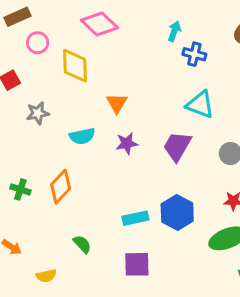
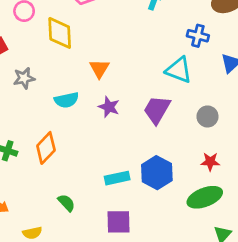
blue cross: (194, 54) -> (198, 36), moved
purple star: (127, 143) -> (109, 107), turned 30

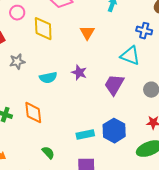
orange triangle: (99, 69) -> (87, 33), moved
purple star: (109, 107) -> (79, 73), moved
orange diamond: (46, 148) -> (33, 113), turned -50

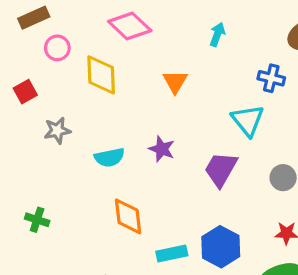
cyan triangle: (130, 56) -> (248, 120), turned 30
orange diamond: (33, 113) -> (128, 216), moved

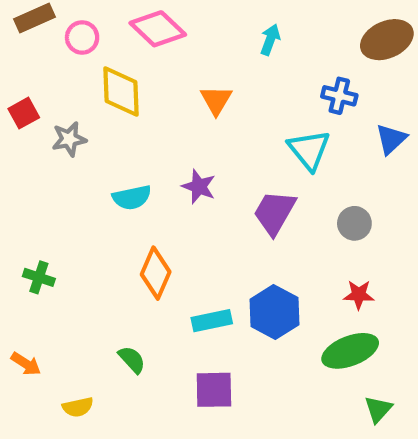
pink circle: (57, 48) -> (82, 37), moved
gray star: (57, 130) -> (69, 139), moved
orange diamond: (128, 216) -> (156, 273), turned 30

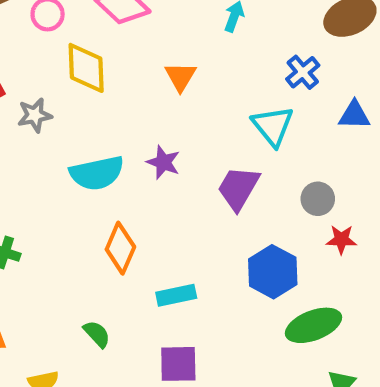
blue cross: (339, 96) -> (303, 72), turned 36
blue triangle: (391, 139) -> (354, 115), turned 44
cyan semicircle: (132, 197) -> (97, 173), size x1.4
red star: (359, 295) -> (341, 240), moved
blue hexagon: (274, 312) -> (273, 272), moved

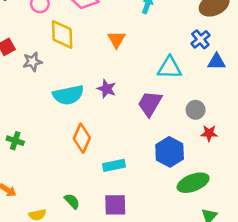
blue cross: (303, 72) -> (200, 39), moved
cyan triangle: (273, 126) -> (170, 68), turned -50
green semicircle: (97, 334) -> (72, 201), moved

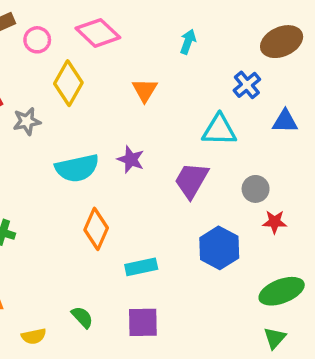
yellow diamond: (62, 34) -> (68, 83), turned 32
blue cross: (200, 39) -> (247, 85), moved
green ellipse: (193, 183) -> (282, 291), moved

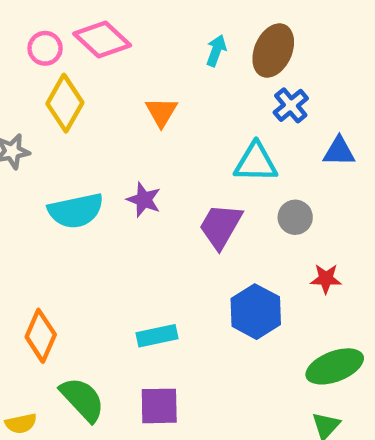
pink circle: (37, 40) -> (45, 48), moved
brown ellipse: (282, 42) -> (273, 51), moved, turned -42
gray circle: (256, 189) -> (295, 217), moved
orange diamond: (96, 229) -> (41, 336), moved
green semicircle: (82, 317) -> (82, 399), size x1.6

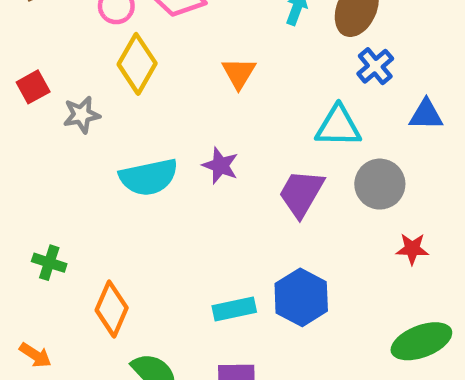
gray circle: (295, 217) -> (380, 184), size x1.4
blue hexagon: (256, 312) -> (301, 297), moved

